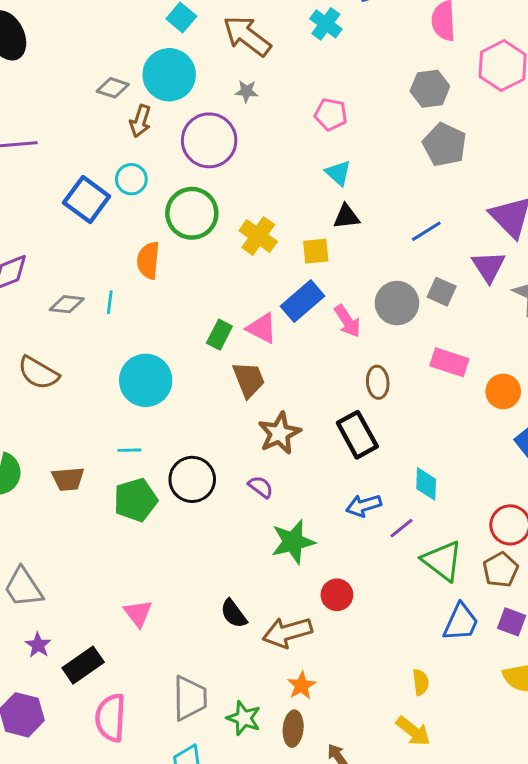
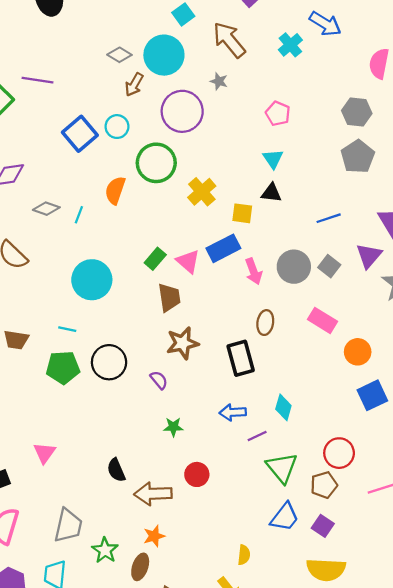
green star: (293, 542) -> (173, 427), size x0.6

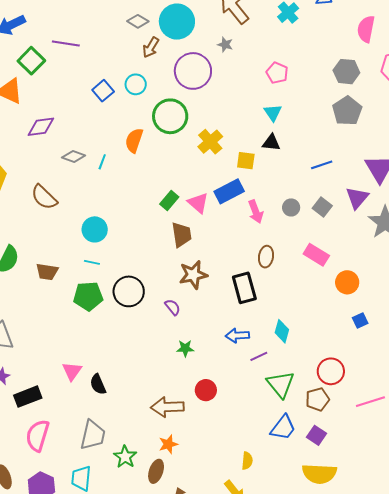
blue square: (80, 134) -> (103, 91), size x0.7
gray circle: (294, 267) -> (291, 207), size x0.6
cyan circle: (92, 280) -> (95, 229), moved, size x0.7
blue square: (372, 395) -> (360, 321), size x0.6
black semicircle: (116, 470) -> (98, 384), moved

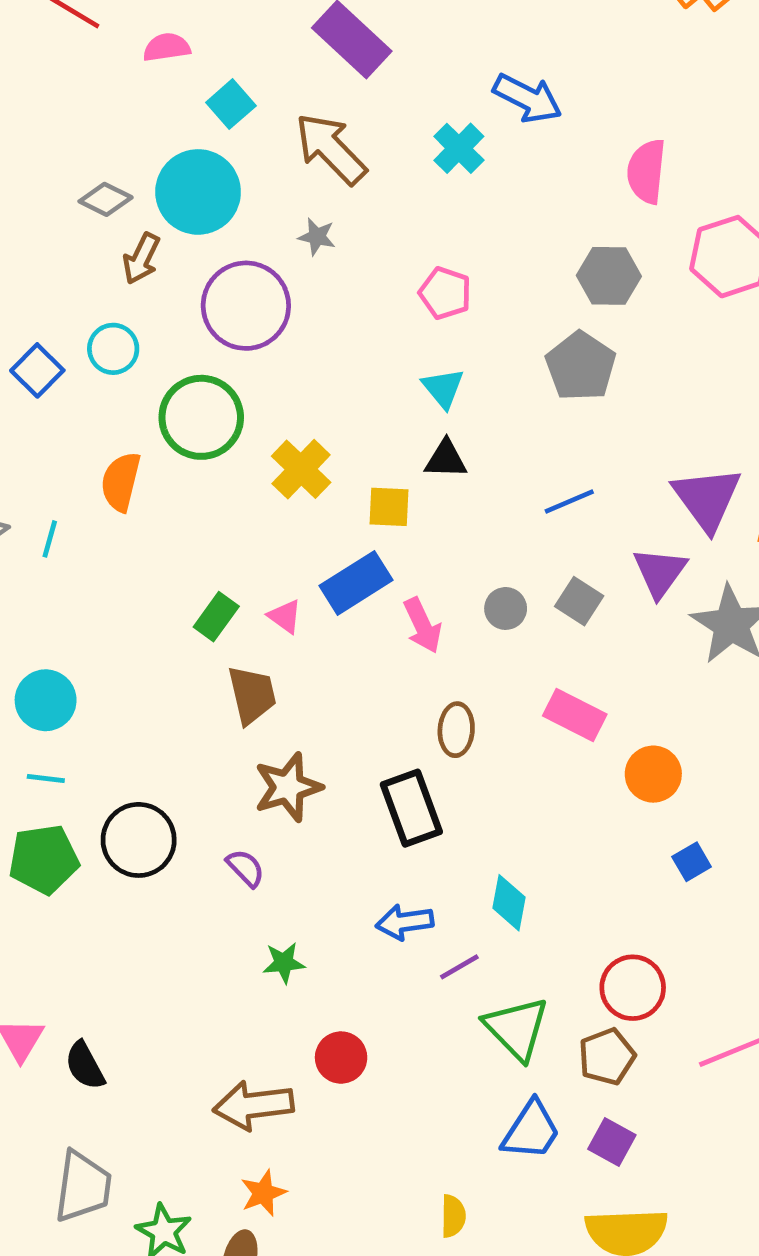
gray pentagon: (347, 111) -> (581, 366), moved
pink triangle: (198, 203) -> (285, 616), size x0.7

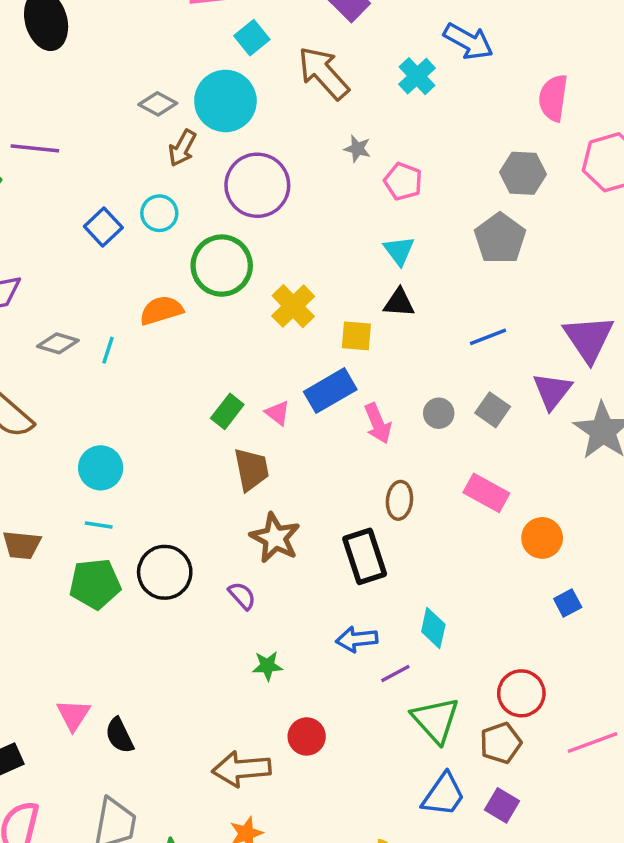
gray star: (317, 237) -> (357, 149), moved
orange semicircle: (121, 482) -> (161, 310), turned 57
brown star: (288, 787) -> (275, 538), turned -30

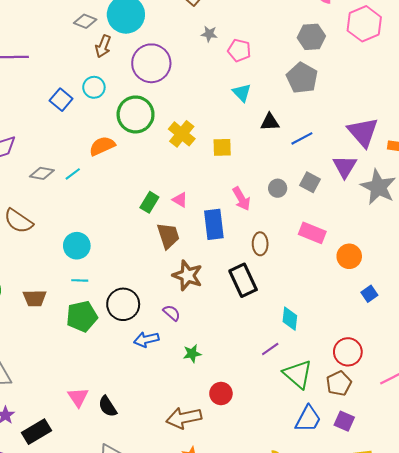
black triangle: (399, 303) -> (270, 122), moved
cyan line: (108, 350) -> (73, 174), turned 42
blue rectangle: (330, 391) -> (214, 224), moved, turned -60
blue arrow: (357, 639) -> (146, 339), moved

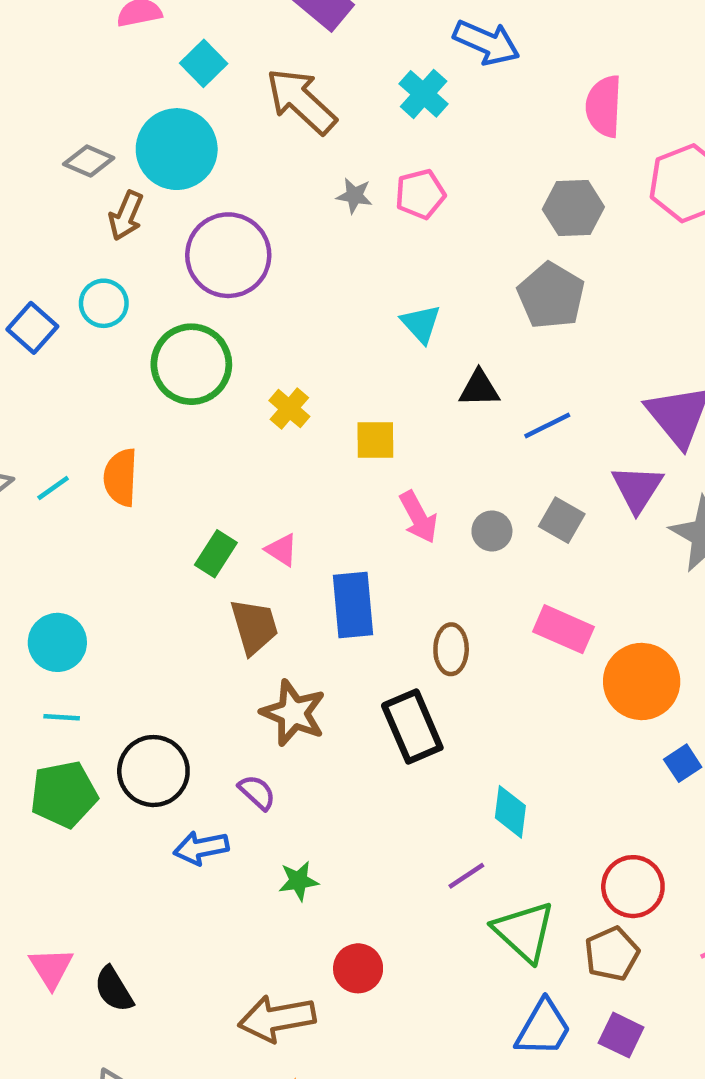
pink pentagon: (239, 50) -> (420, 194), moved, turned -30
yellow cross: (182, 134) -> (289, 409), size x0.7
orange semicircle: (102, 146) -> (121, 477), moved, turned -65
pink arrow: (241, 199) -> (418, 517), moved
orange circle: (349, 256) -> (642, 681), size x1.4

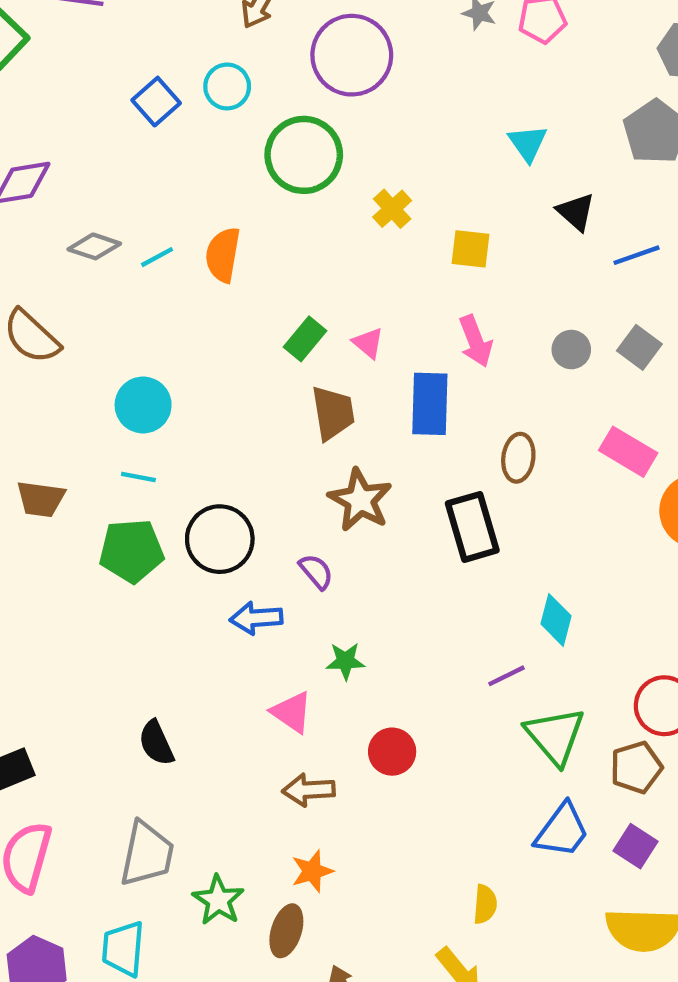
black triangle: (479, 389) -> (576, 212), turned 36
pink arrow: (418, 517) -> (476, 341), moved
pink triangle: (51, 968) -> (292, 712), moved, turned -30
brown arrow: (277, 1018) -> (309, 790), size x0.7

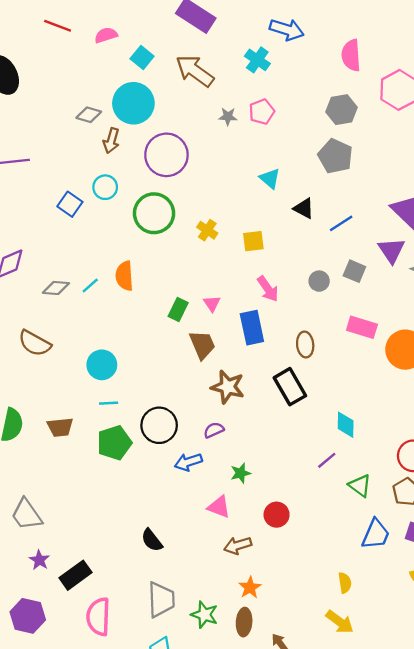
pink triangle: (368, 343) -> (212, 304), turned 30
purple semicircle: (316, 572) -> (214, 430), turned -60
green triangle: (555, 736) -> (360, 486), size x0.7

